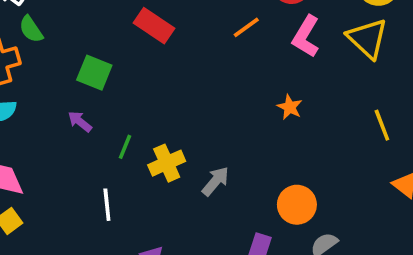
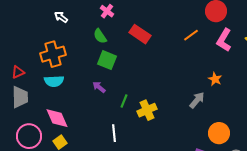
green semicircle: (31, 29) -> (100, 36), moved
gray arrow: (215, 181) -> (197, 100), moved

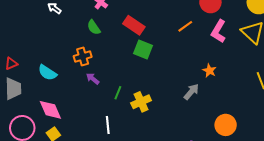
orange cross: (53, 54) -> (83, 56), moved, size x0.7
green square: (107, 60) -> (143, 49), moved
cyan semicircle: (54, 81) -> (47, 73), turned 36
orange circle: (219, 133) -> (226, 125), moved

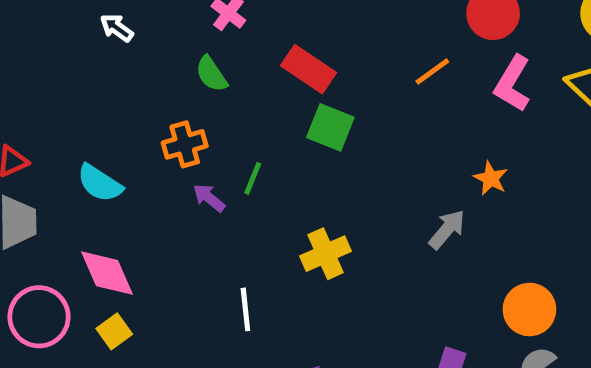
green line: (118, 93) -> (253, 178), moved

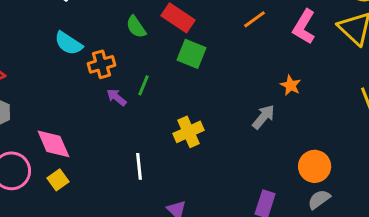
green semicircle: (211, 74) -> (136, 27), moved
cyan semicircle: (100, 183) -> (68, 43), moved

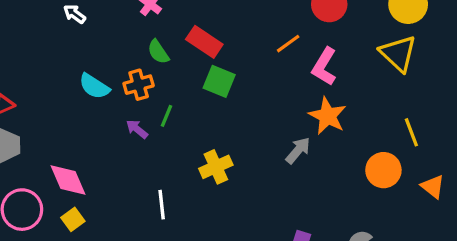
pink L-shape: (304, 27) -> (324, 67), moved
cyan semicircle: (68, 43) -> (94, 86), moved
orange cross: (101, 64) -> (139, 85), moved
orange star: (291, 85) -> (328, 116), size x1.6
orange circle: (315, 166) -> (383, 170), moved

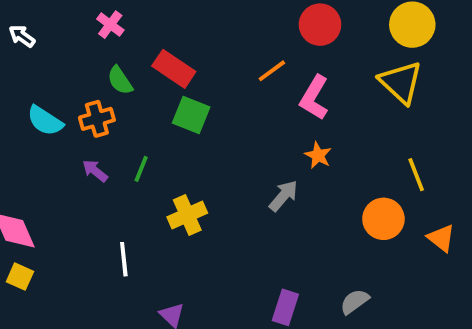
green line: (167, 116) -> (141, 169), moved
orange star: (328, 116) -> (318, 155), size x0.6
yellow square: (73, 219) -> (20, 277), turned -30

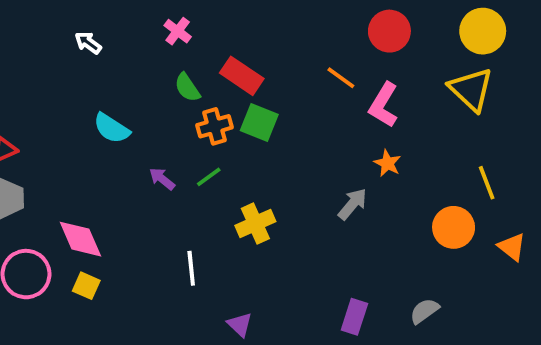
orange line: (272, 71) -> (341, 78), turned 72
orange cross: (97, 119) -> (215, 126), moved
green line: (141, 169) -> (209, 177), turned 32

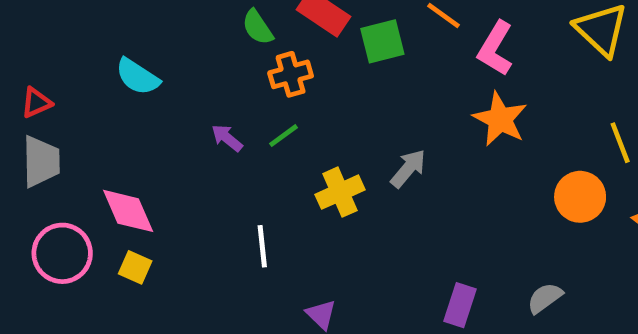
green square: (259, 122) -> (382, 41), moved, turned -36
cyan semicircle: (112, 128) -> (138, 77), moved
orange star: (387, 163) -> (500, 119), size x1.6
gray arrow: (352, 204) -> (408, 169), moved

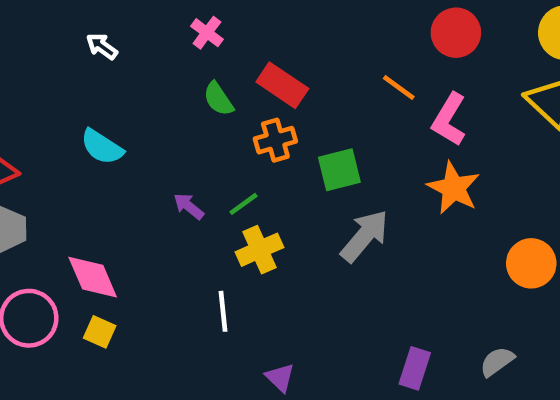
green square: (382, 41) -> (339, 170), moved
orange cross: (291, 74) -> (275, 140), moved
gray arrow: (408, 169) -> (365, 236), size x1.4
yellow cross: (340, 192) -> (259, 250), moved

